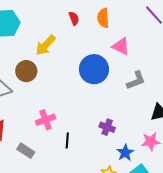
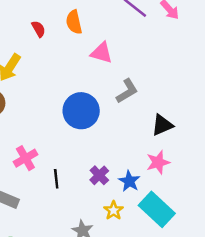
blue circle: (94, 69) -> (81, 111), moved
purple cross: (107, 127) -> (99, 175), moved, turned 35

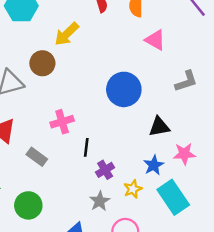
gray L-shape: (127, 91) -> (186, 81), moved
black triangle: (162, 125) -> (159, 127), moved
purple cross: (99, 175) -> (105, 170), moved

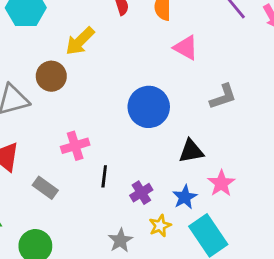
pink star: (184, 154) -> (221, 183), turned -30
purple cross: (105, 170) -> (141, 193), moved

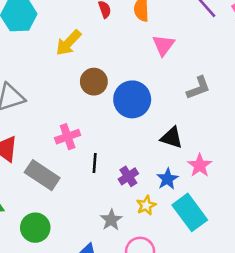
pink triangle: (186, 48) -> (163, 45), turned 40
brown circle: (51, 76) -> (94, 82), moved
black triangle: (191, 151) -> (172, 138), turned 30
gray rectangle: (45, 188) -> (42, 175), size x1.5

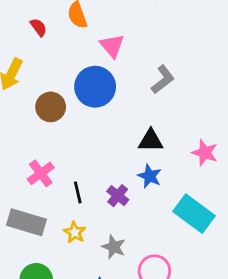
blue circle: (132, 99) -> (95, 87), moved
pink star: (200, 165) -> (205, 153), moved
blue star: (167, 179) -> (150, 176), moved
yellow star: (146, 205) -> (75, 232), moved

